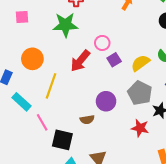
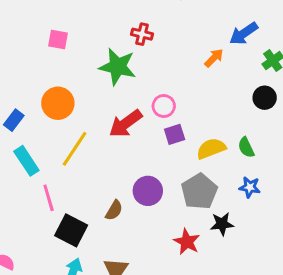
brown semicircle: (87, 120) -> (114, 210), turned -64

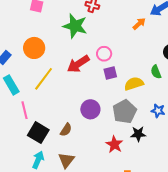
green semicircle: (246, 147) -> (156, 72), moved
brown semicircle: (114, 210) -> (66, 130), moved

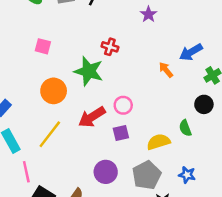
orange arrow: (139, 24) -> (166, 70), turned -88
orange circle: (34, 48) -> (54, 91), moved
purple square: (110, 73) -> (121, 133), moved

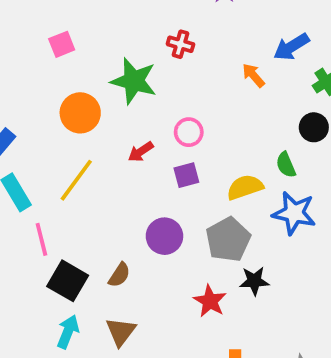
pink square: (43, 46) -> (62, 44), turned -35
red cross: (110, 47) -> (180, 44), moved
red arrow: (92, 117) -> (141, 152), size x0.6
blue star: (187, 175) -> (294, 213), moved, size x1.6

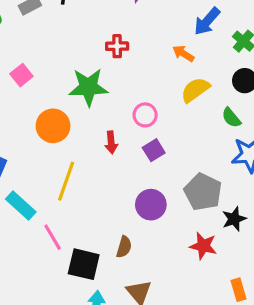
red arrow: (141, 152) -> (111, 142), turned -45
yellow semicircle: (245, 187) -> (195, 90), moved

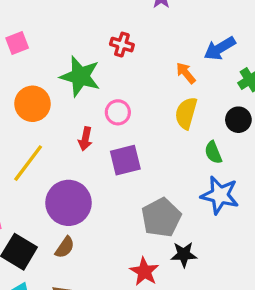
yellow semicircle: (195, 90) -> (186, 113), turned -56
pink circle: (145, 115) -> (118, 112), moved
purple square: (154, 150) -> (125, 160), size x1.4
purple circle: (151, 205) -> (68, 203), moved, size x1.4

